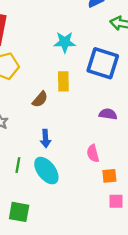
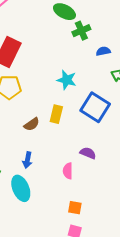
pink semicircle: (93, 153) -> (68, 171), moved

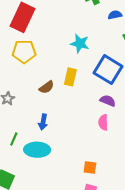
purple semicircle: (88, 153) -> (108, 101), moved
pink semicircle: (68, 171) -> (103, 122), moved
cyan ellipse: (21, 188) -> (37, 150), turned -65

